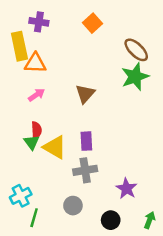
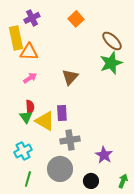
purple cross: (39, 22) -> (32, 18), turned -35
purple rectangle: (86, 141) -> (62, 113), moved
cyan cross: (21, 196) -> (23, 151), moved
gray circle: (73, 206) -> (60, 169), size x1.6

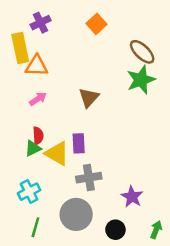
green triangle: (26, 117) -> (33, 148), turned 40

